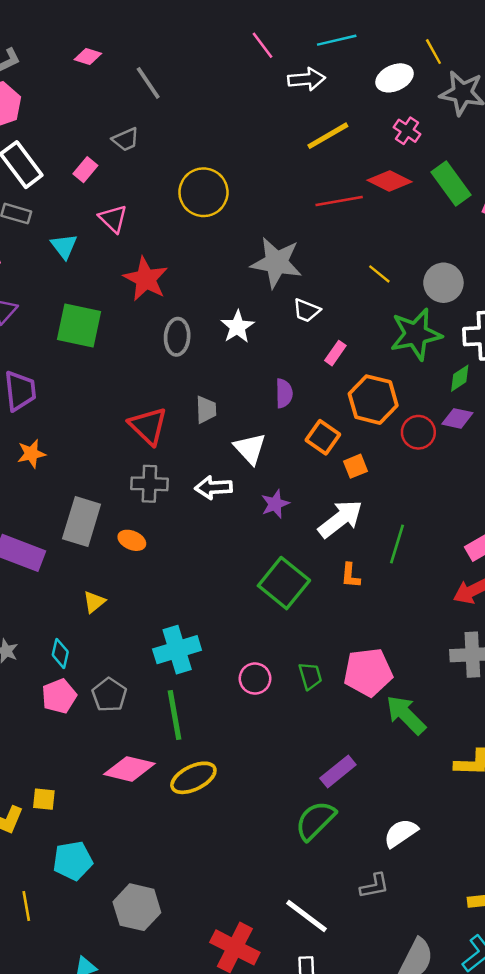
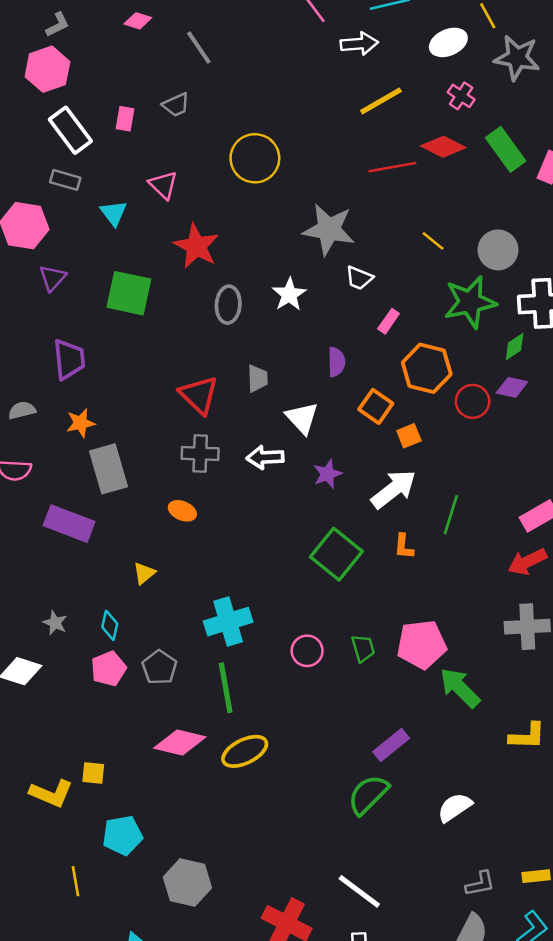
pink rectangle: (85, 170) -> (125, 119), moved, turned -30
gray rectangle: (82, 521) -> (109, 469), moved, turned -33
gray L-shape: (374, 886) -> (480, 884), moved

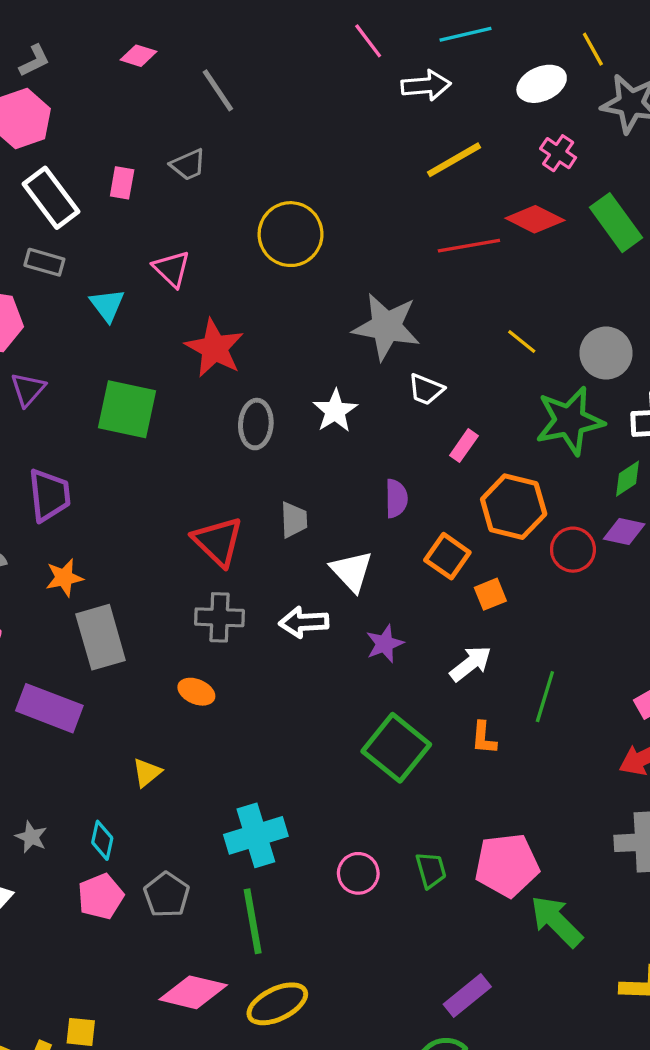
white arrow: (394, 489) -> (471, 664), size x0.7

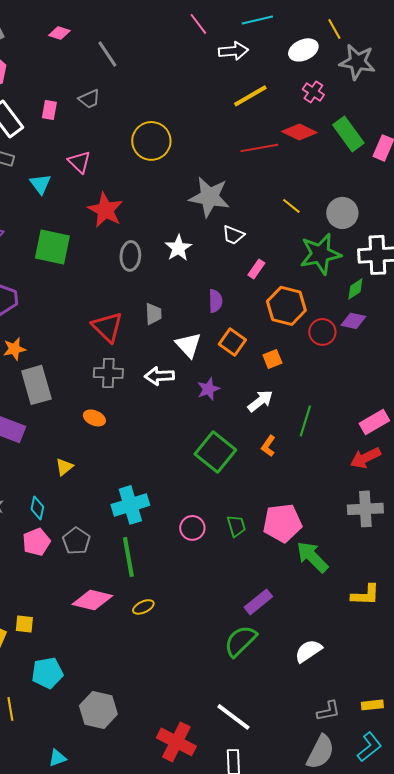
orange square: (447, 556) -> (232, 342), moved
orange L-shape: (484, 738) -> (268, 446), turned 30
yellow ellipse: (277, 1004) -> (143, 607), size x0.6

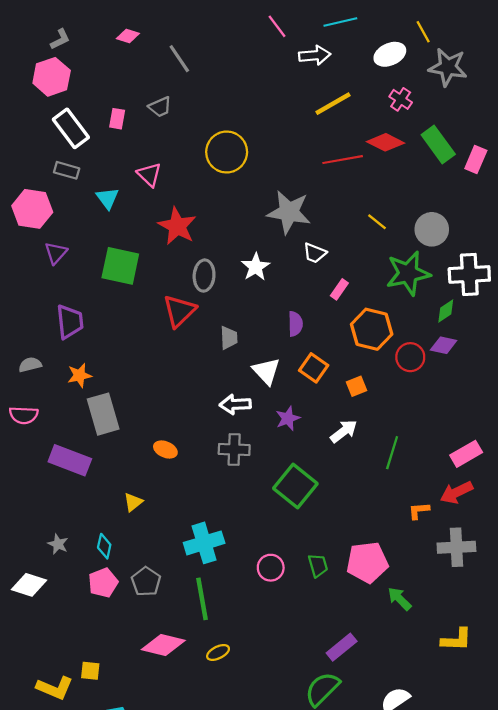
red triangle: (107, 327) -> (179, 311), moved, turned 32
gray cross: (108, 373) -> (234, 450), moved
orange L-shape: (268, 446) -> (419, 511), moved, turned 50
green arrow: (312, 557) -> (400, 599), size x0.7

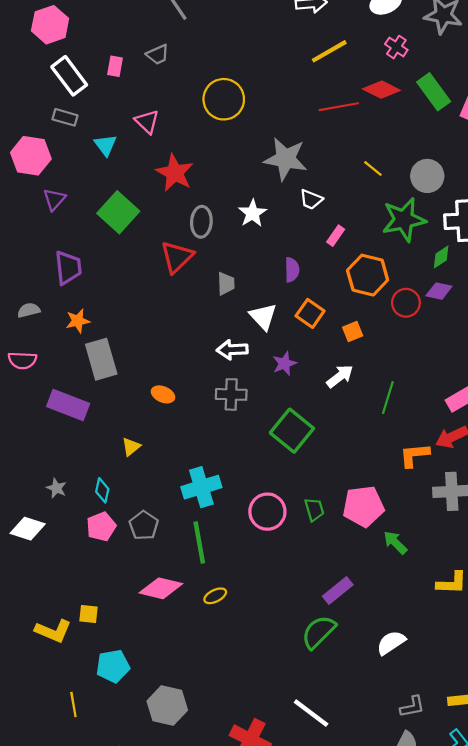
green square: (120, 266) -> (118, 212), turned 30
orange L-shape: (419, 511) -> (414, 455), size x1.4
pink circle: (271, 568) -> (267, 512), size x1.4

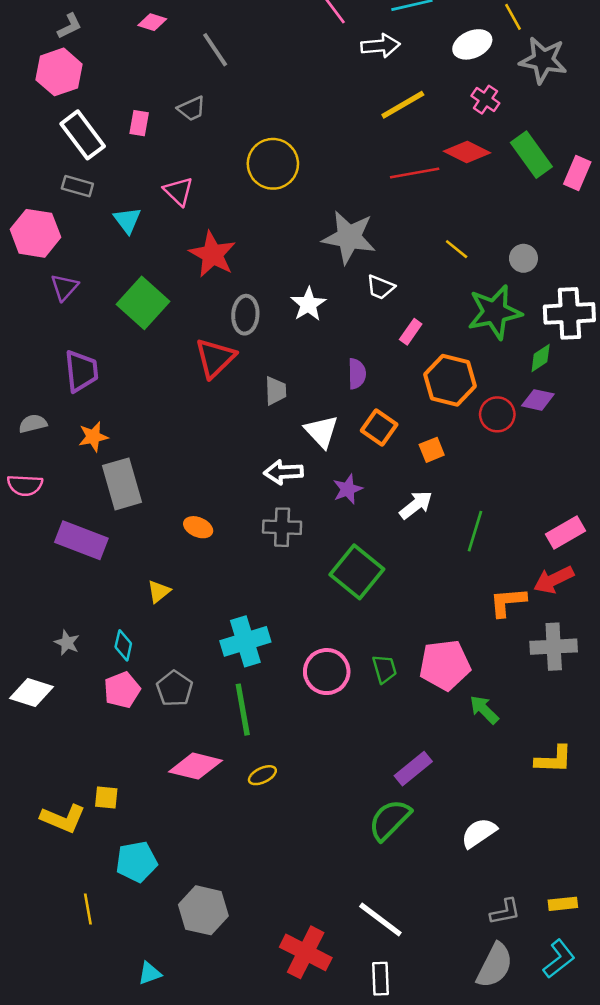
gray circle: (427, 176) -> (523, 258), size x0.7

